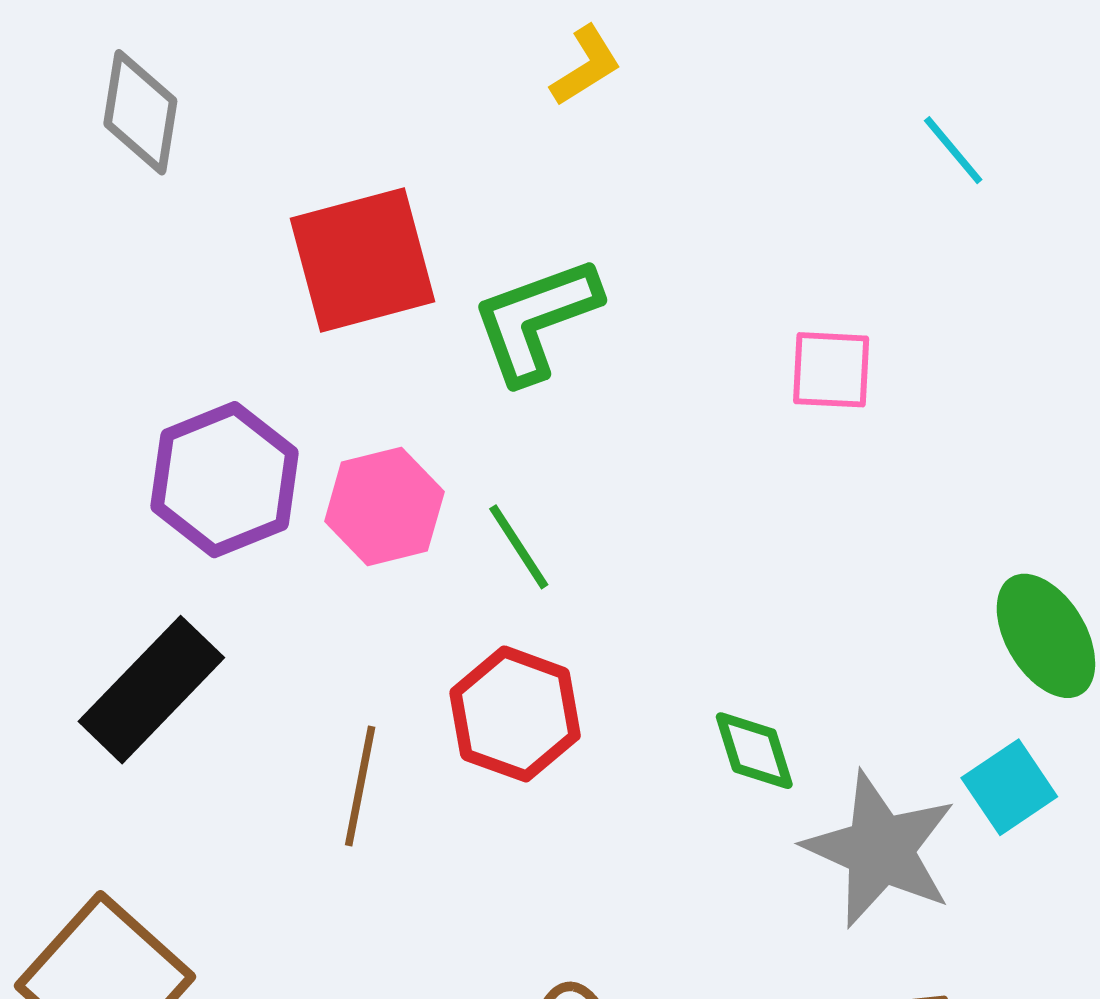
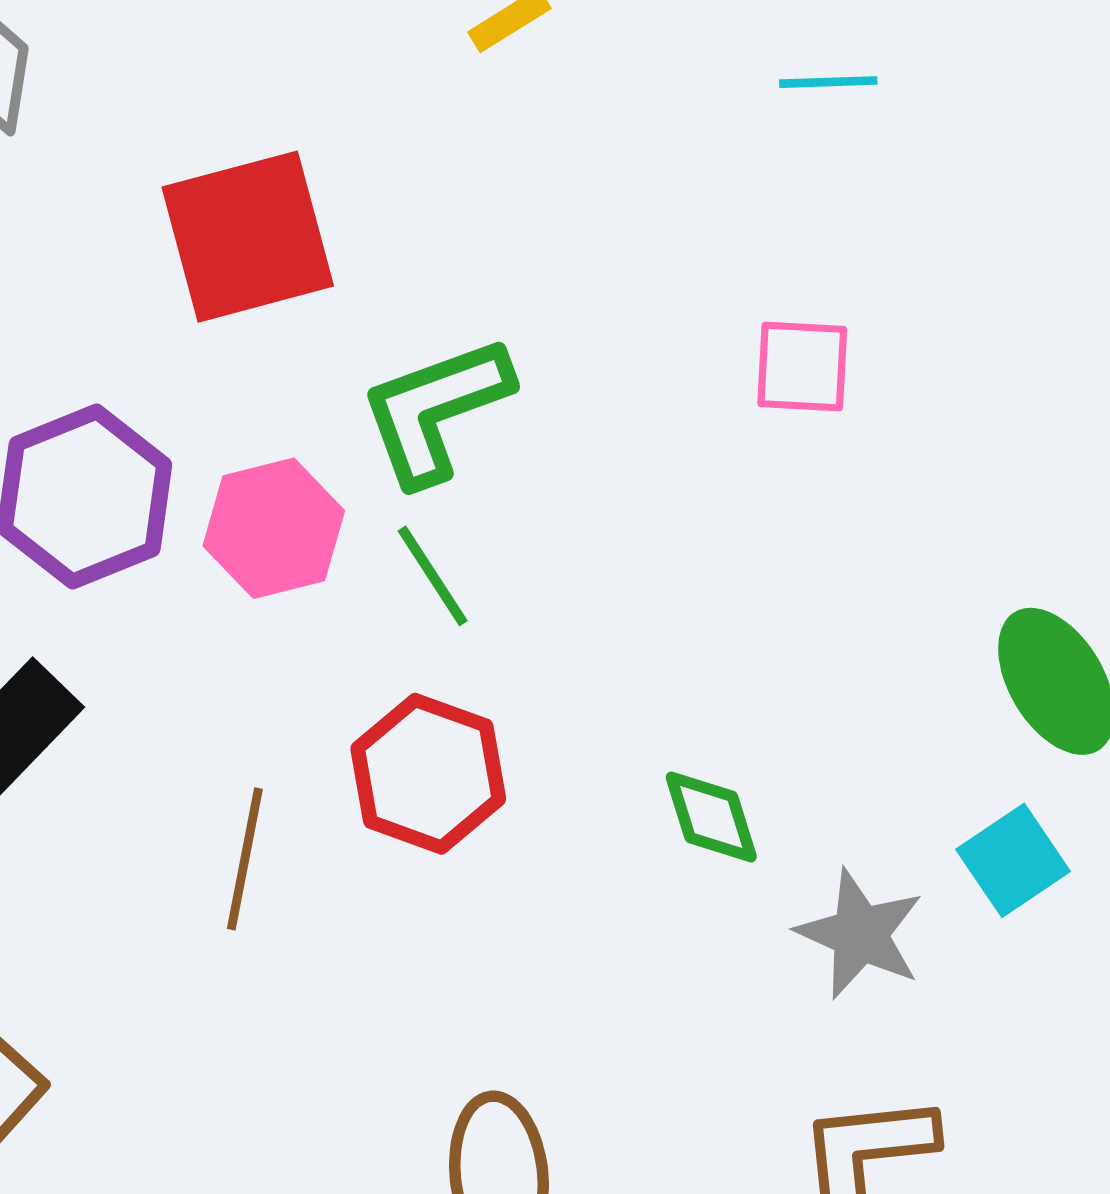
cyan line: (953, 150) -> (828, 82), moved, turned -52
green L-shape: (536, 320) -> (435, 410), moved
gray star: (880, 849) -> (860, 934), size x0.7

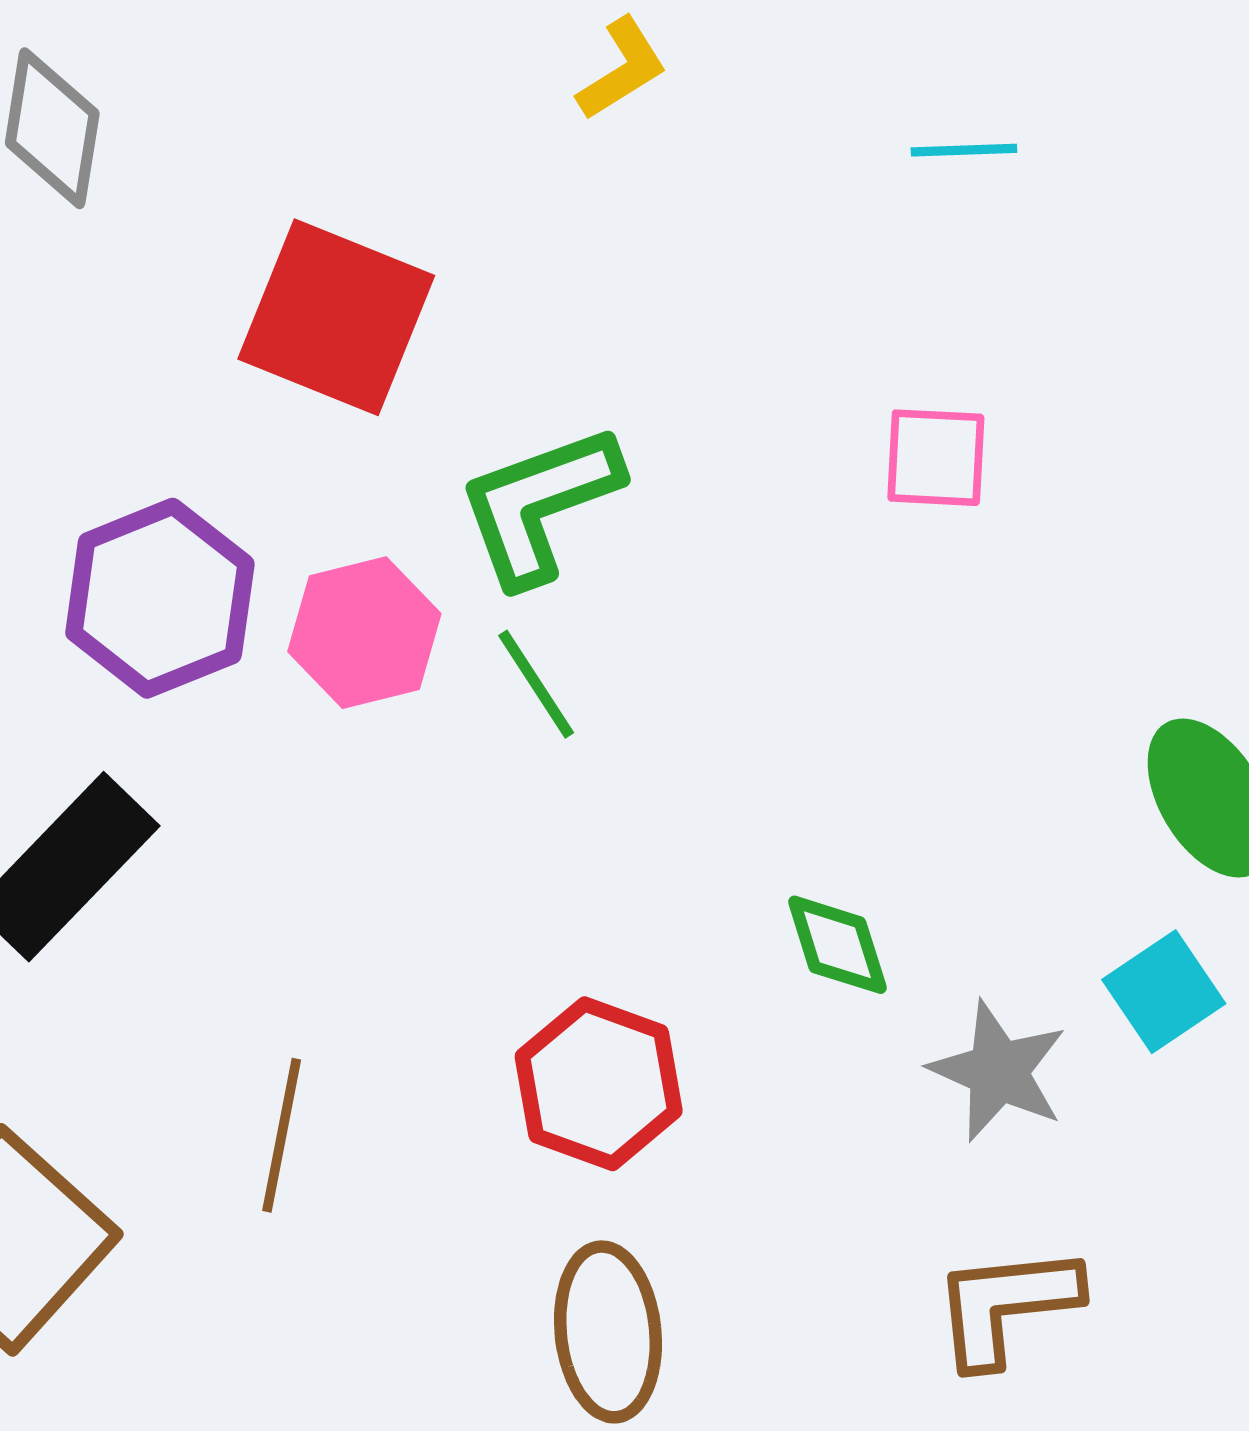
red square: (248, 237) -> (336, 317), turned 37
red hexagon: (428, 774) -> (599, 1084), moved
brown line: (245, 859) -> (282, 1135), moved

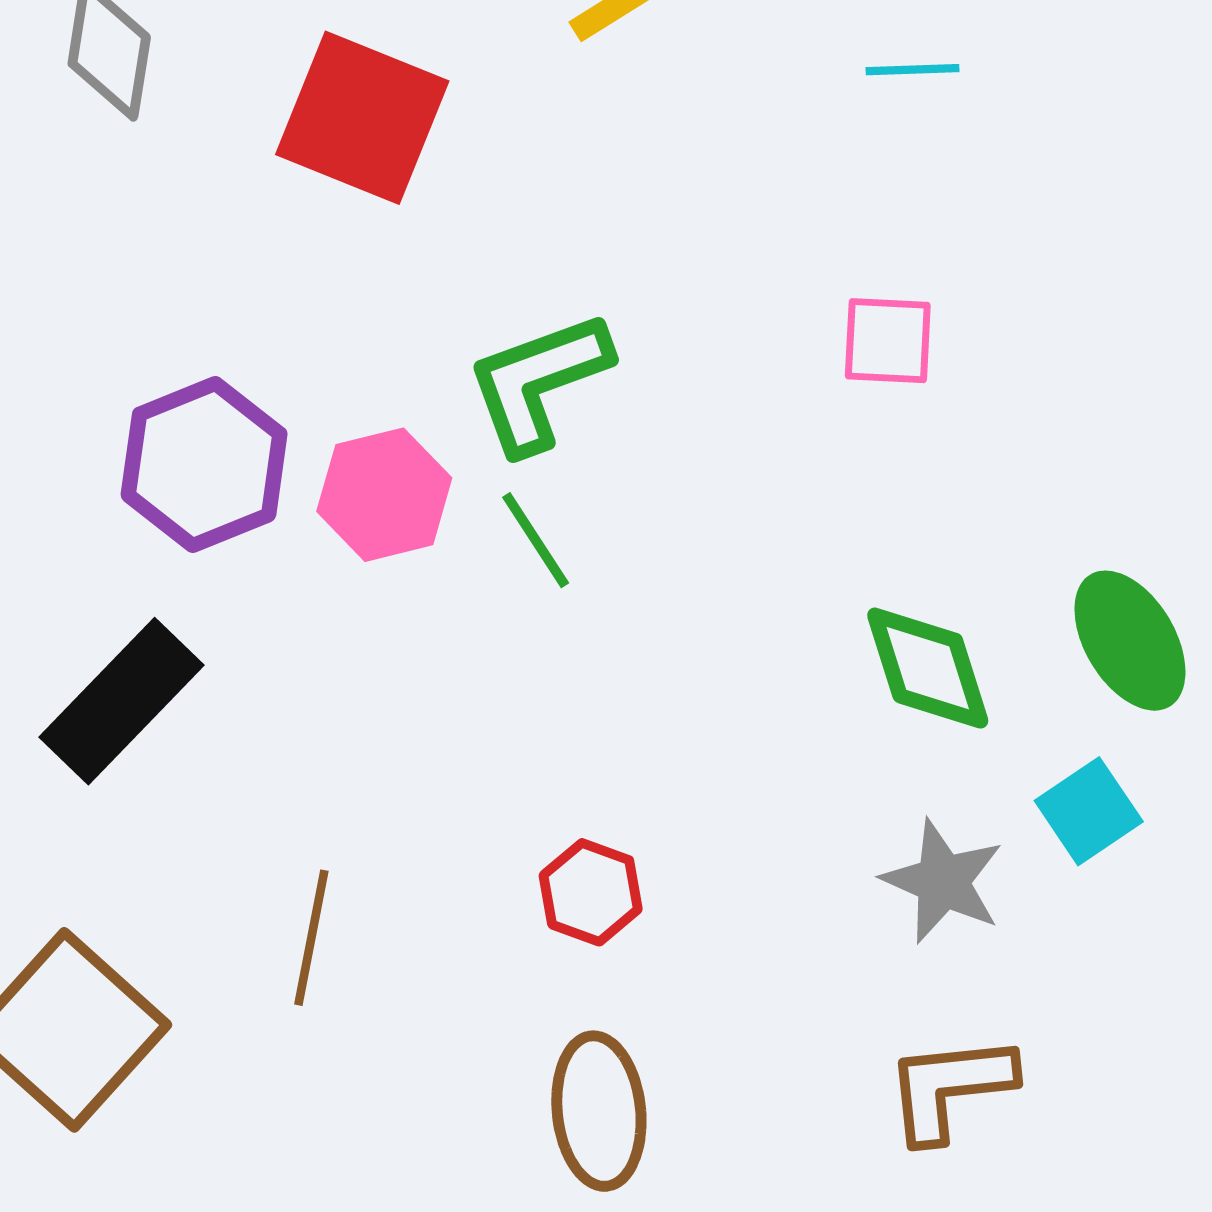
red square: (336, 317) -> (362, 118), moved
green diamond: (837, 945) -> (928, 668), moved, size x1.4
red hexagon: (599, 1084) -> (591, 892), size x0.7

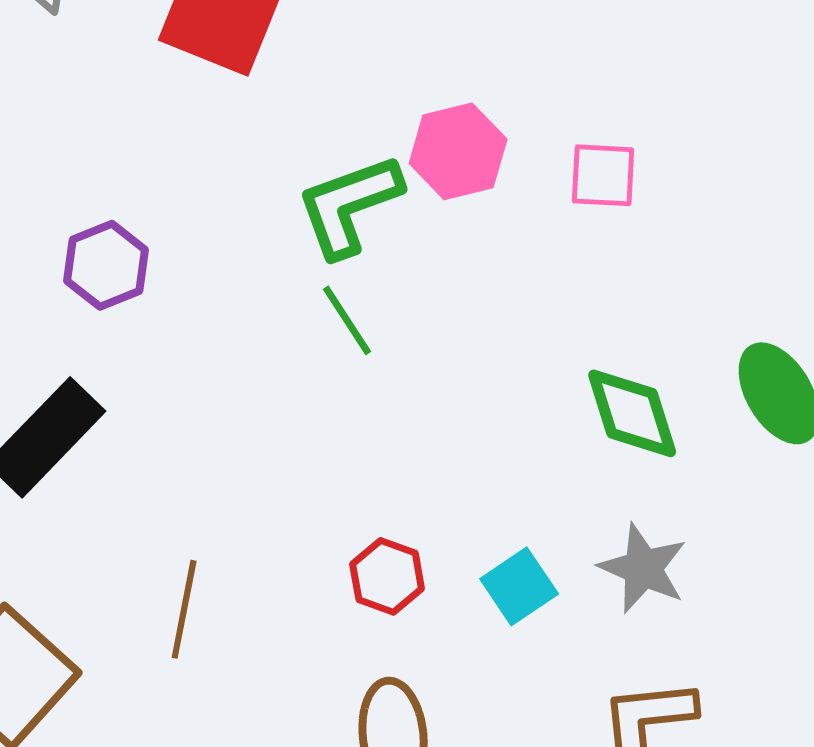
purple hexagon: (204, 464) -> (106, 265), size x0.7
pink hexagon: (384, 495) -> (458, 151), moved
cyan square: (1089, 811) -> (519, 586), moved

